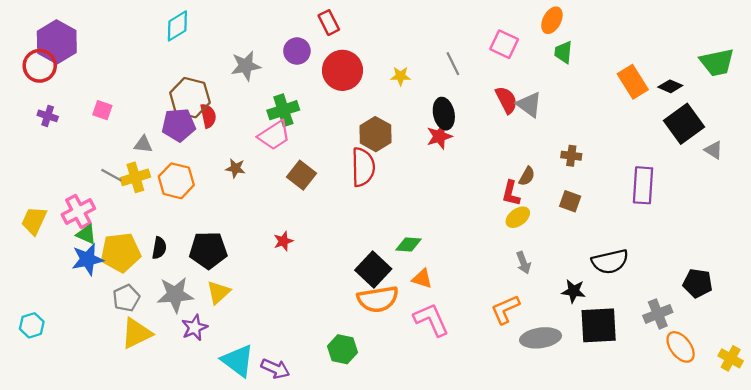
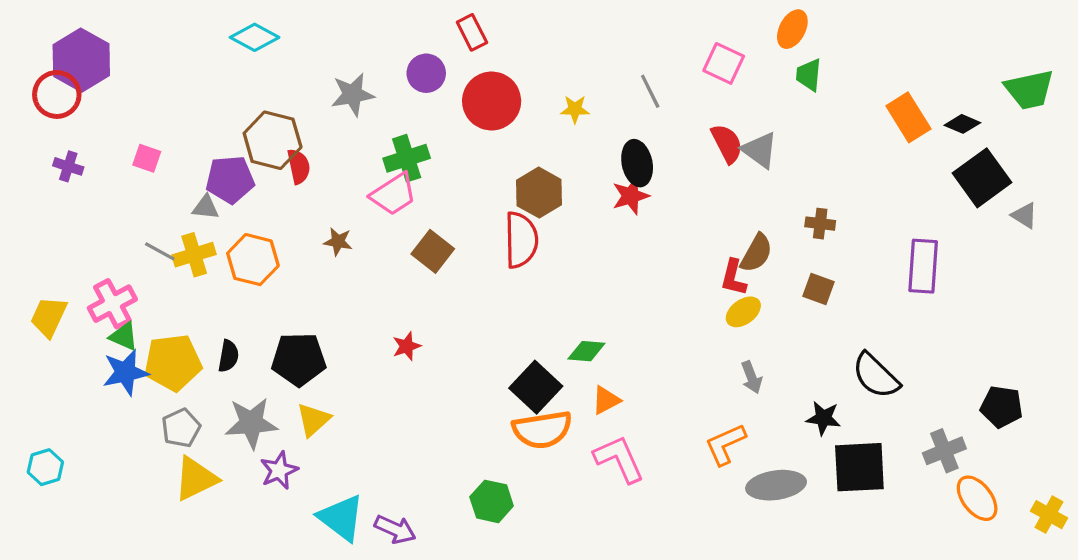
cyan diamond: (177, 26) -> (255, 37), turned 60
purple pentagon: (179, 125) -> (230, 179), moved
brown semicircle: (527, 176) -> (756, 253), size x1.4
black semicircle: (610, 262) -> (876, 376), turned 57
orange triangle: (422, 279) -> (606, 400), turned -45

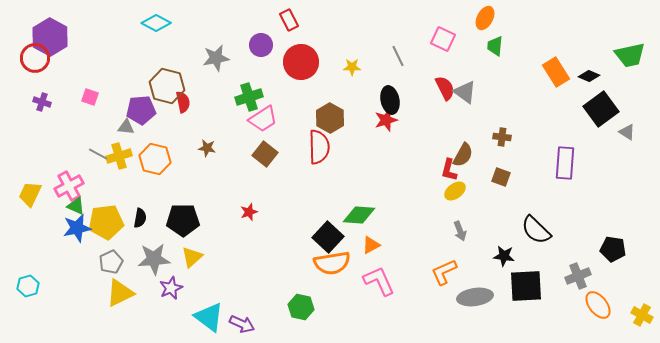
pink trapezoid: (394, 194) -> (263, 119), moved
green diamond: (586, 351) -> (359, 215), size x1.4

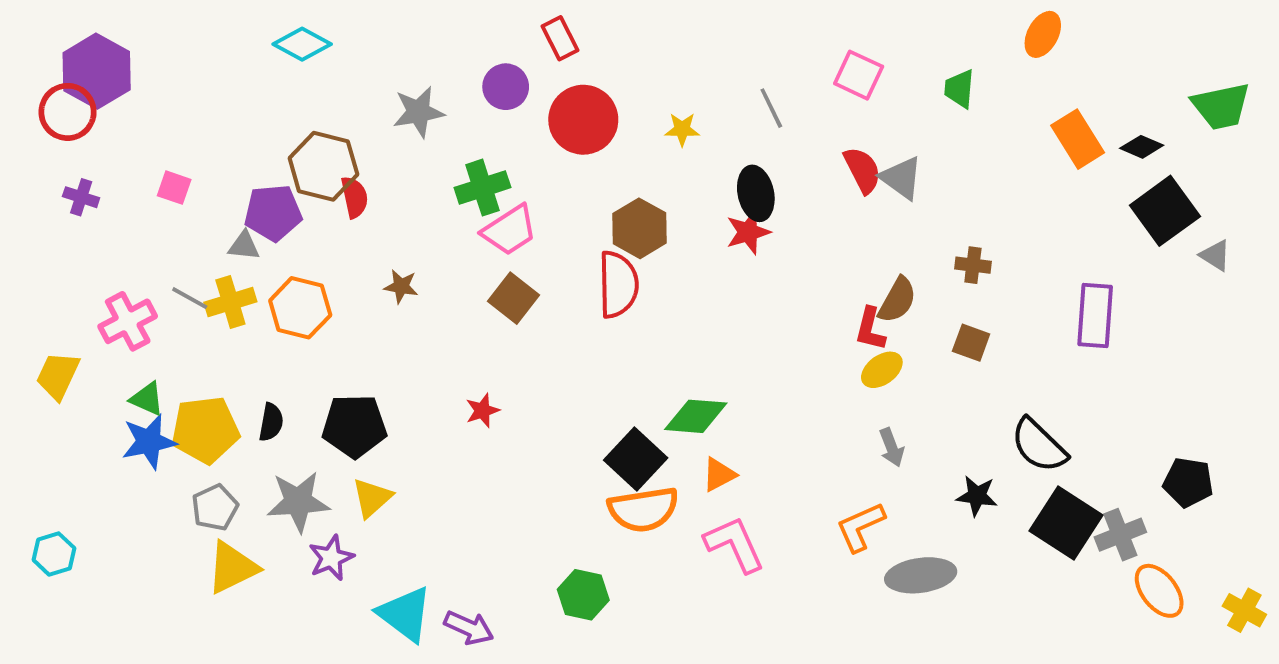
orange ellipse: (485, 18) -> (1043, 34), moved
pink cross: (69, 186) -> (128, 321), moved
black square: (526, 286) -> (1066, 523), moved, turned 36

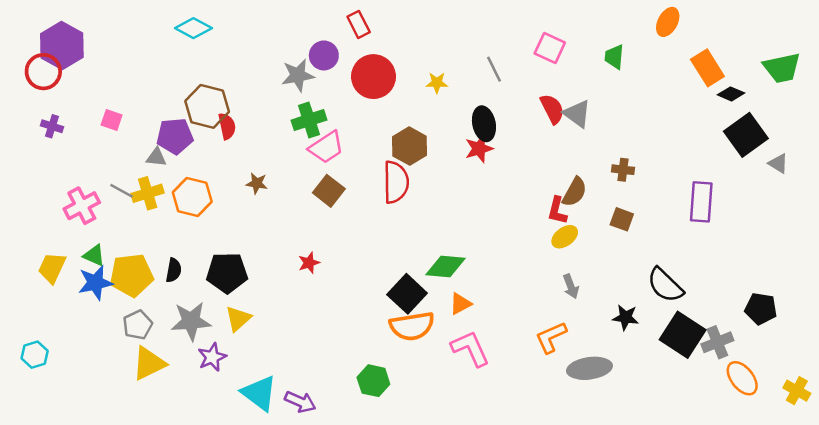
gray star: (418, 112) -> (298, 75), moved
orange rectangle: (1078, 139) -> (707, 68), moved
yellow trapezoid: (58, 376) -> (52, 268), moved

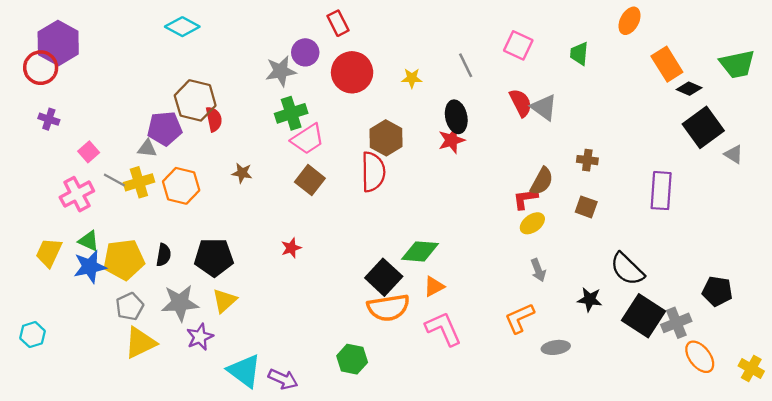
pink square: (112, 120) -> (89, 152), moved, turned 30
red L-shape: (557, 211) -> (525, 199), turned 68
gray ellipse: (590, 368) -> (556, 347), size x0.7

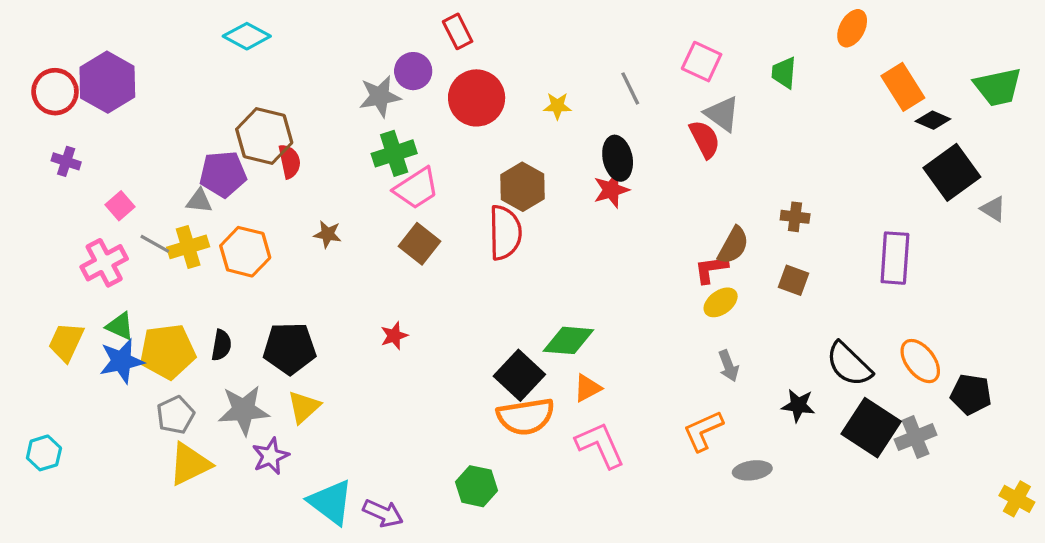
purple hexagon: (58, 43) -> (107, 82), moved
gray triangle: (544, 107) -> (722, 114), moved
orange ellipse: (700, 357) -> (920, 361), moved

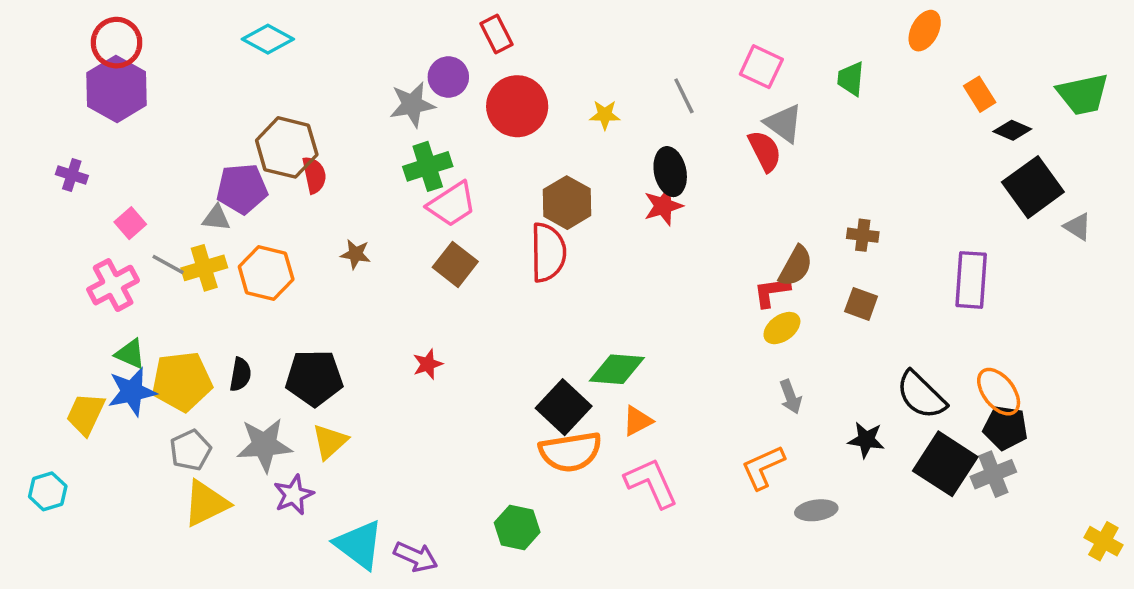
orange rectangle: (903, 87) -> (980, 94), size x0.7
red circle: (55, 92) -> (117, 43), moved
yellow trapezoid: (66, 342) -> (86, 414), moved
black pentagon: (971, 394) -> (1005, 428), moved

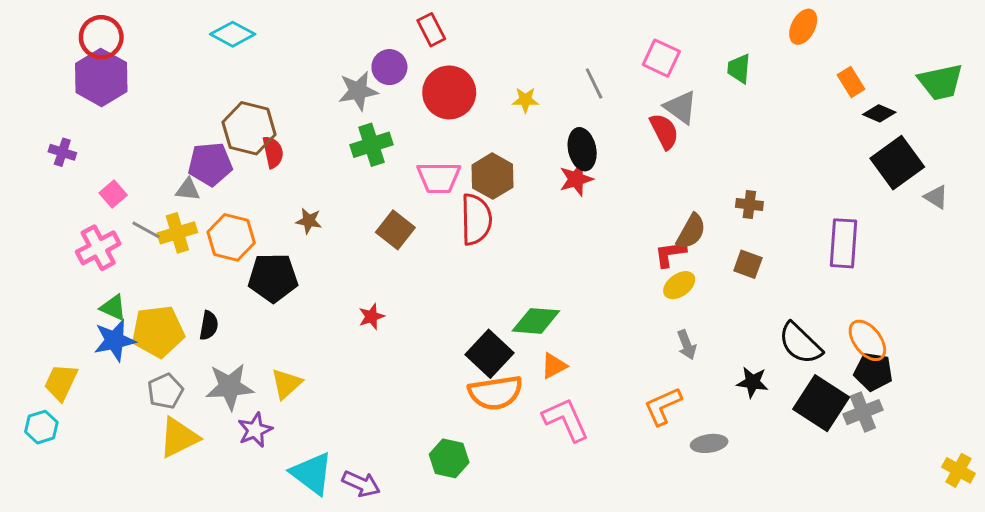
pink trapezoid: (452, 204) -> (439, 178), moved, turned 33
black pentagon: (314, 378) -> (273, 278), moved
yellow trapezoid: (86, 414) -> (61, 382), moved

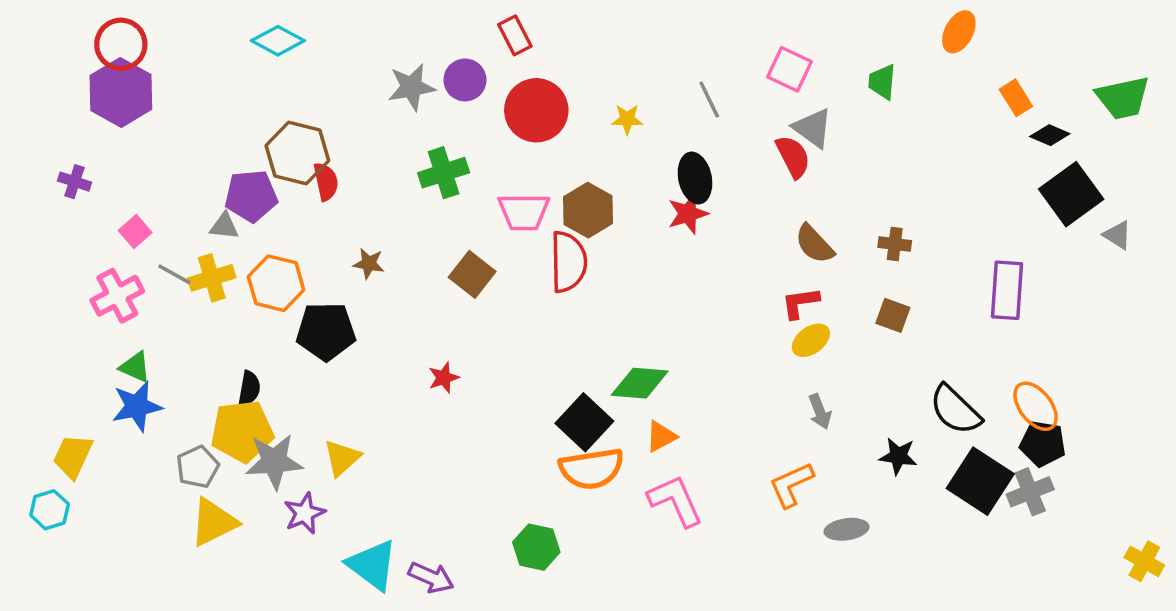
gray star: (358, 91) -> (411, 87), moved
brown semicircle: (691, 231) -> (814, 244), moved, turned 108
yellow pentagon: (158, 331) -> (242, 431), moved

